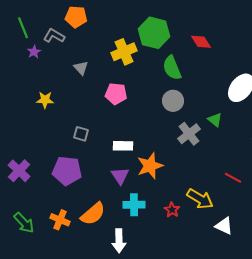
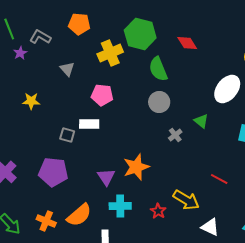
orange pentagon: (76, 17) -> (79, 24), moved
gray cross: (189, 134) -> (175, 135), size x0.6
white rectangle: (123, 146) -> (89, 124), moved

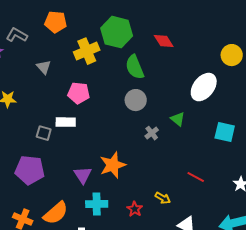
yellow arrow: (186, 200) -> (163, 198), size x0.6

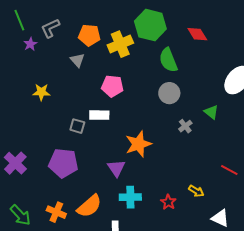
orange pentagon: (56, 22) -> (89, 35), moved
gray L-shape: (17, 35) -> (50, 28), turned -55
orange star: (113, 165) -> (138, 144), moved

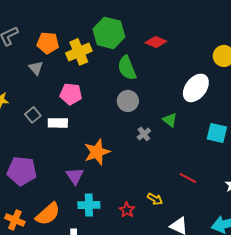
red diamond: (197, 34) -> (156, 42), turned -35
gray square: (77, 126) -> (33, 115), moved, turned 35

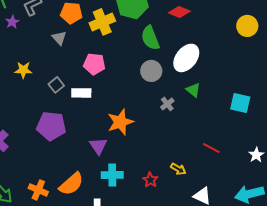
white ellipse: (196, 88) -> (186, 58), moved
purple pentagon: (22, 171) -> (51, 126), moved

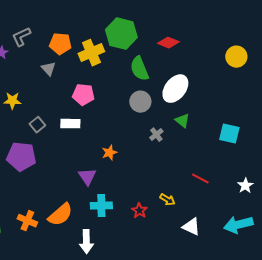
gray square: (56, 85) -> (37, 125), moved
orange star: (120, 122) -> (109, 153), size x0.6
purple pentagon: (51, 126) -> (21, 157), moved

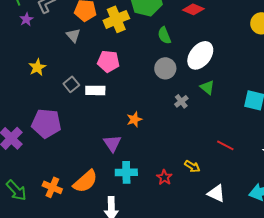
green semicircle: (139, 69) -> (164, 35), size x0.7
yellow star: (12, 101) -> (37, 67), turned -30
gray square: (37, 125) -> (71, 84), moved

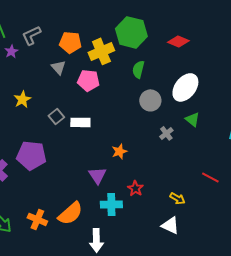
green semicircle: (164, 35) -> (138, 69), moved, turned 36
pink pentagon: (108, 61) -> (88, 80), moved
red star: (164, 177) -> (135, 188), moved
white triangle: (216, 193) -> (170, 225), moved

